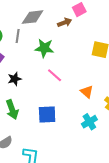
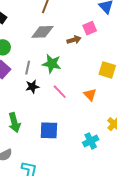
gray line: (18, 36) -> (28, 68), moved
black star: (15, 79) -> (32, 87), moved
orange triangle: (87, 92) -> (90, 95), moved

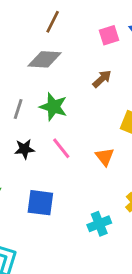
pink square: (90, 28) -> (109, 35), moved
brown arrow: (74, 40) -> (102, 79), moved, turned -32
black star: (32, 87) -> (25, 149), moved

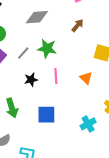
gray line: (18, 109) -> (23, 53), turned 32
pink line: (61, 148) -> (56, 76), turned 42

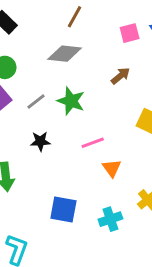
pink line: (56, 76) -> (93, 143), moved, turned 63
orange triangle: (86, 78) -> (112, 168), moved
blue square: (46, 115) -> (63, 210), moved

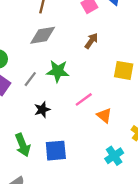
blue square: (63, 210) -> (56, 151), moved

